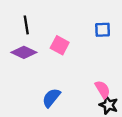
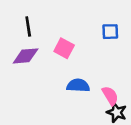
purple diamond: (24, 52) -> (26, 56), turned -30
blue semicircle: (51, 98) -> (78, 85), moved, turned 54

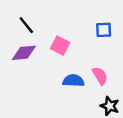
black line: (28, 26) -> (26, 25), turned -30
pink semicircle: (110, 96) -> (100, 76), moved

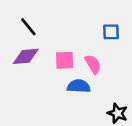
pink square: (60, 46) -> (65, 60), moved, turned -30
pink semicircle: (100, 76) -> (93, 64), moved

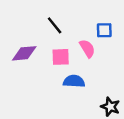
black line: (28, 27) -> (55, 25), moved
pink semicircle: (93, 64) -> (87, 48), moved

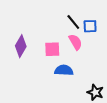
black line: (55, 25) -> (73, 22), moved
purple diamond: (24, 53) -> (21, 46), turned -55

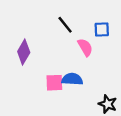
black line: (73, 22) -> (65, 25), moved
pink square: (52, 49) -> (54, 83), moved

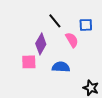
purple diamond: (24, 52) -> (41, 44), moved
pink square: (54, 83) -> (29, 62), moved

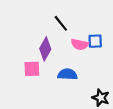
blue square: (86, 25) -> (95, 41), moved
pink semicircle: (72, 40) -> (80, 44), turned 133

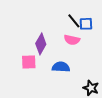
black line: (61, 23) -> (74, 21), moved
blue square: (95, 41) -> (86, 24), moved

